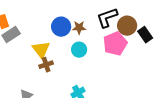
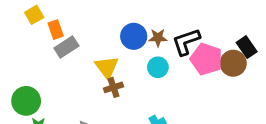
black L-shape: (107, 18) -> (186, 42), moved
brown circle: (127, 26) -> (233, 63), moved
pink pentagon: (115, 44) -> (206, 59), turned -30

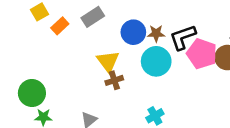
orange rectangle: (56, 30) -> (60, 26), turned 66
gray rectangle: (66, 47) -> (93, 17), moved
cyan circle: (158, 67) -> (156, 61), size x1.5

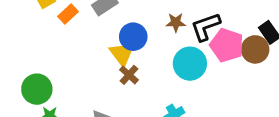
blue circle: (133, 32) -> (133, 37), moved
cyan circle: (156, 61) -> (190, 64), moved
brown cross: (114, 80) -> (129, 75), turned -30

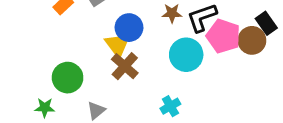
brown cross: (129, 75) -> (125, 66), size x1.4
green circle: (37, 89) -> (68, 78), moved

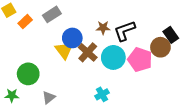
pink pentagon: (223, 36) -> (140, 60), moved
brown cross: (125, 66) -> (88, 52), moved

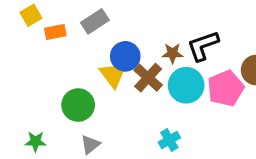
orange rectangle: (25, 22) -> (55, 32), turned 32
brown star: (103, 28) -> (172, 53), moved
pink pentagon: (140, 60) -> (226, 88), turned 30
green circle: (28, 74) -> (78, 105), moved

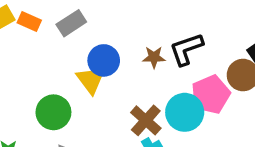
orange rectangle: (55, 32) -> (29, 22), moved, turned 35
brown cross: (148, 78) -> (146, 120), moved
cyan circle: (186, 85) -> (185, 112), moved

